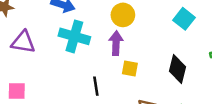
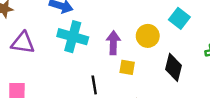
yellow circle: (123, 15) -> (148, 36), moved

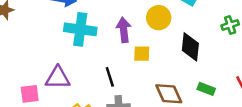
purple triangle: (23, 43) -> (58, 78), moved

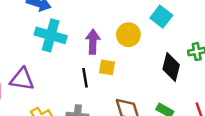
black diamond: (190, 47) -> (171, 67), moved
black line: (110, 77) -> (85, 78), moved

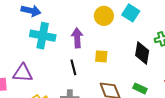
yellow circle: (128, 35) -> (104, 16), moved
yellow square: (107, 67) -> (101, 56), moved

